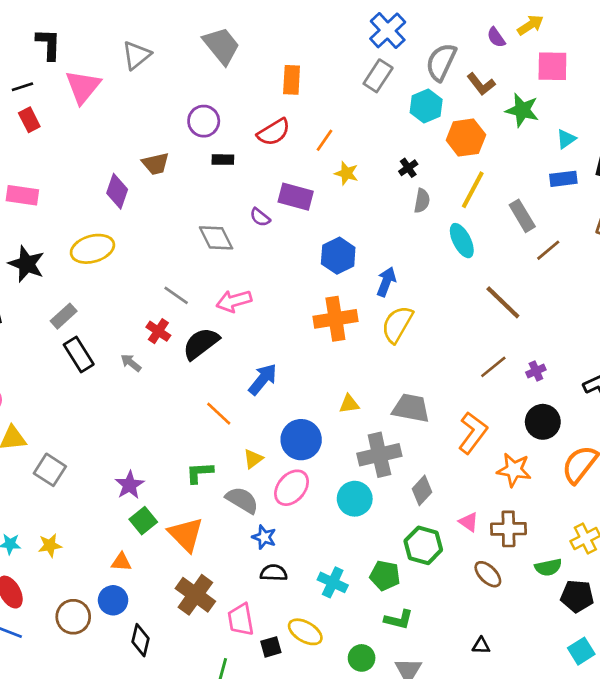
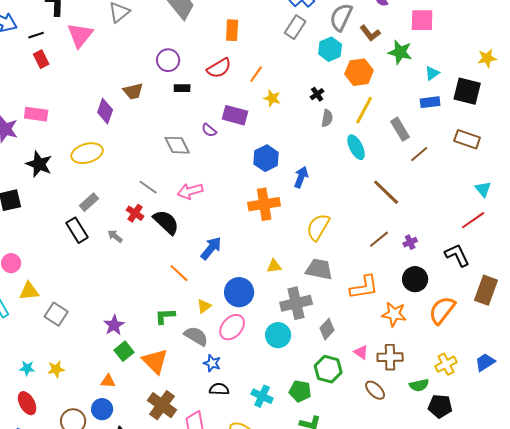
gray rectangle: (64, 316) -> (89, 202), moved
yellow semicircle: (397, 324) -> (318, 227), moved
black semicircle: (201, 344) -> (166, 222), turned 80
orange L-shape: (473, 433) -> (364, 287), turned 44

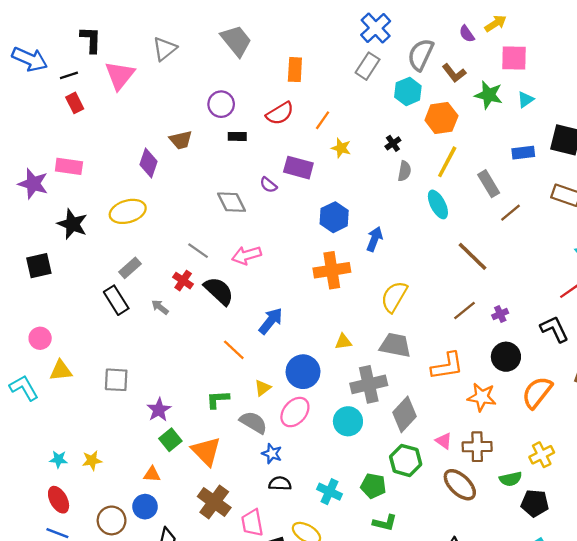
cyan triangle: (432, 73) -> (526, 100), moved
gray square: (56, 314) -> (116, 380), moved, turned -30
gray diamond: (327, 329) -> (404, 414), size x1.4
brown ellipse: (375, 390) -> (460, 485), size x1.4

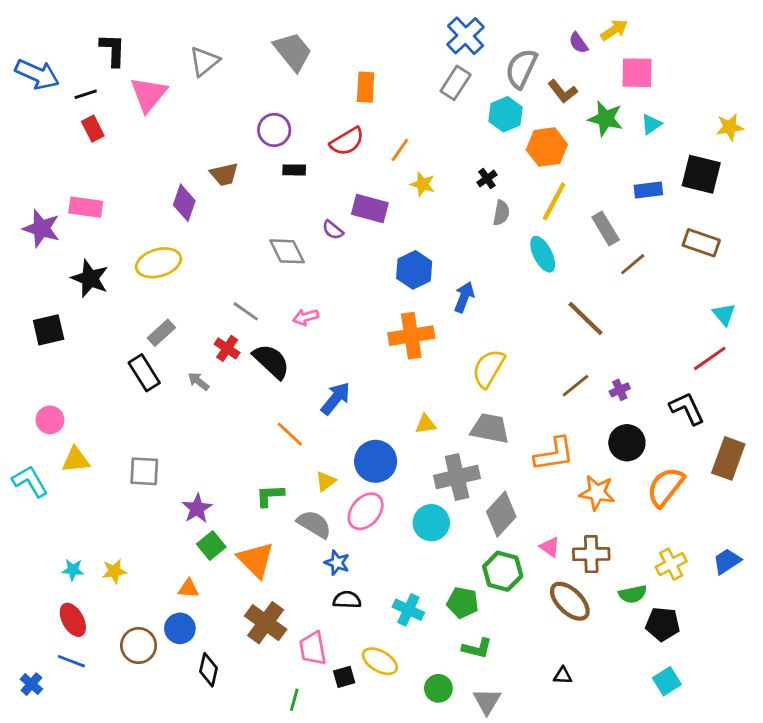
pink arrow: (246, 255) -> (306, 317), size x0.7

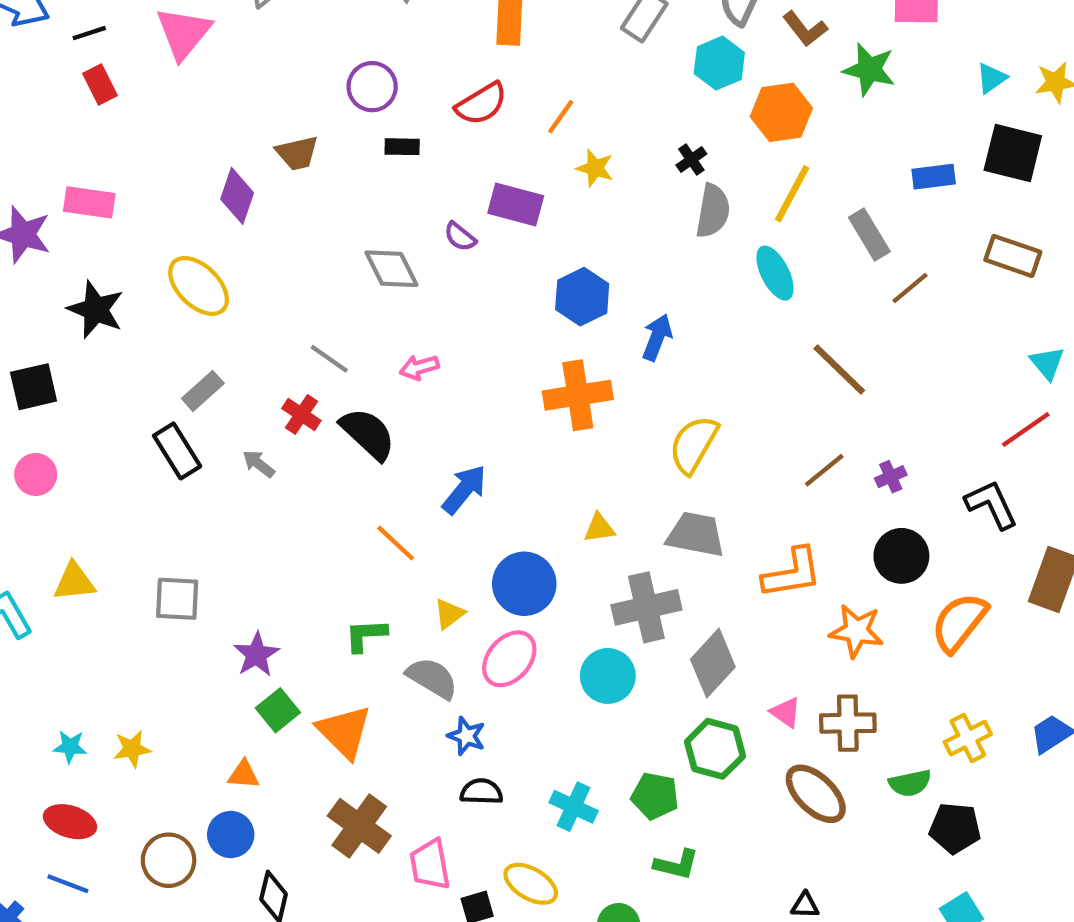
cyan triangle: (651, 124) -> (991, 78), moved
gray semicircle: (501, 213) -> (713, 211), size x1.4
yellow ellipse: (159, 263) -> (199, 286), turned 60
pink circle: (50, 420) -> (36, 475), moved
red ellipse: (73, 620) -> (70, 822), turned -44

